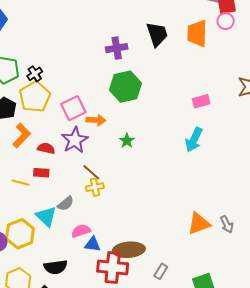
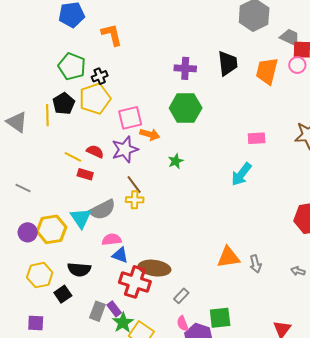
orange L-shape: (22, 135) -> (112, 35), moved, turned -70
yellow line: (21, 183) -> (73, 157), moved
gray semicircle: (66, 204) -> (102, 210), size x1.5

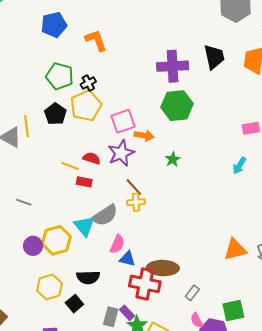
purple cross: (185, 68) -> (173, 66), size x1.4
yellow line: (47, 115) -> (26, 126), moved
cyan arrow: (241, 174) -> (239, 166), size x0.7
pink semicircle: (112, 240) -> (117, 244), turned 126

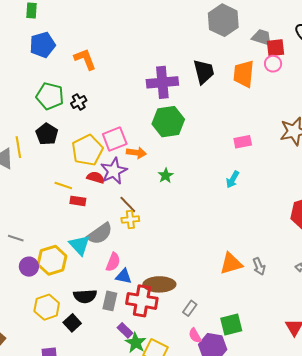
yellow pentagon: (86, 106) -> (87, 150), moved
red semicircle: (92, 158) -> (96, 177), moved
gray line: (24, 202) -> (16, 238), moved
gray rectangle: (111, 317) -> (110, 301), moved

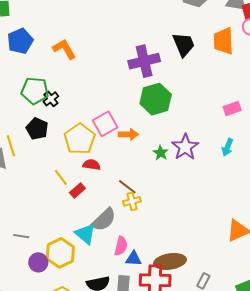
black cross: (79, 102) -> (51, 99), moved
purple star: (114, 171) -> (185, 147), moved
yellow line: (63, 186) -> (61, 177), turned 42
red rectangle: (78, 201) -> (77, 190), turned -42

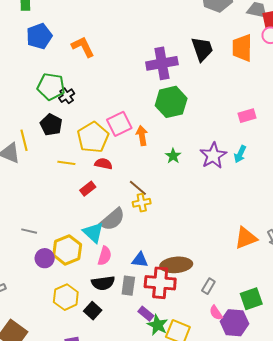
orange arrow: (128, 134) -> (142, 136), turned -102
purple star: (185, 147) -> (213, 156), moved
yellow line: (61, 177) -> (66, 163), moved, turned -48
pink semicircle: (121, 246) -> (105, 256), moved

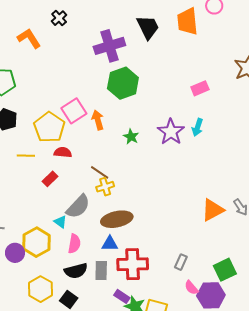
black cross: (67, 96) -> (59, 18), moved
cyan triangle: (93, 232) -> (60, 222), size x0.6
brown ellipse: (176, 265) -> (117, 219), moved

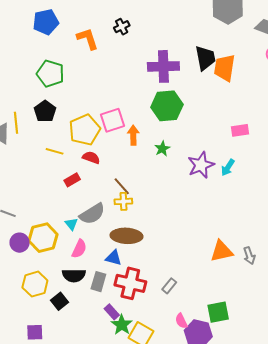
orange trapezoid: (187, 21) -> (225, 68), moved
green star: (131, 137) -> (162, 149), moved
gray rectangle: (181, 262) -> (169, 286), moved

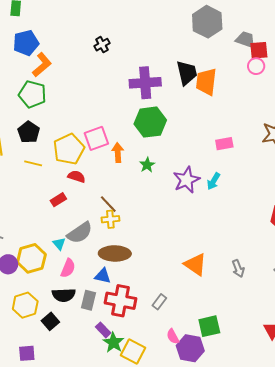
orange L-shape: (88, 39) -> (42, 65), moved, turned 70
yellow line: (55, 151) -> (33, 163), moved
orange triangle: (222, 251) -> (195, 264), moved, turned 50

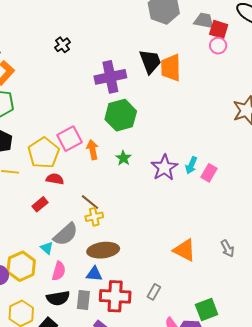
red square: (259, 50) -> (219, 29), turned 30
pink rectangle: (224, 144) -> (209, 173), moved, turned -42

